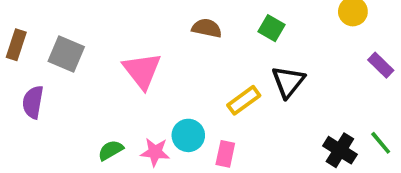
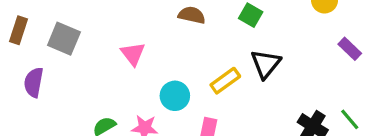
pink triangle: (142, 71) -> (133, 54), size x0.7
cyan circle: (188, 135) -> (175, 96), moved

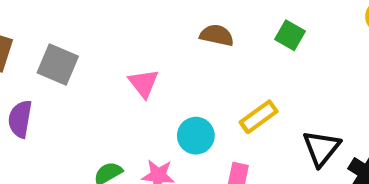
black triangle: (266, 64) -> (321, 148), moved

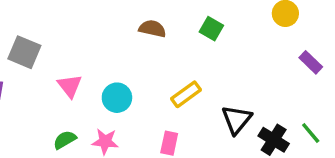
pink triangle: (144, 83) -> (70, 86), moved
cyan circle: (196, 136) -> (117, 98), moved

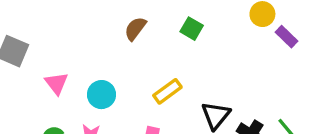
brown semicircle: (152, 29) -> (135, 29), turned -65
purple rectangle: (311, 62) -> (287, 37), moved

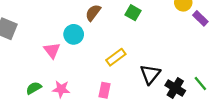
pink triangle: (56, 83) -> (52, 50), moved
cyan circle: (101, 95) -> (74, 34), moved

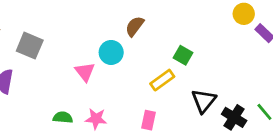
green square: (133, 13) -> (183, 55), moved
green semicircle: (34, 88) -> (63, 117), turned 35

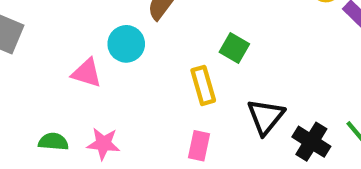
pink triangle: (85, 72) -> (87, 73), turned -35
yellow rectangle: (162, 80) -> (203, 85), turned -70
pink rectangle: (148, 120) -> (199, 146), moved

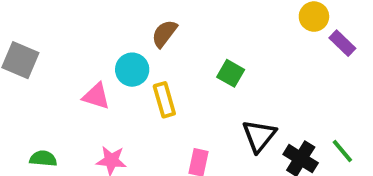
yellow rectangle: (203, 85) -> (164, 100), moved
green semicircle: (53, 142) -> (43, 159), moved

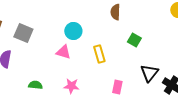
brown semicircle: (164, 34) -> (115, 12), moved, turned -35
cyan circle: (132, 70) -> (73, 31), moved

